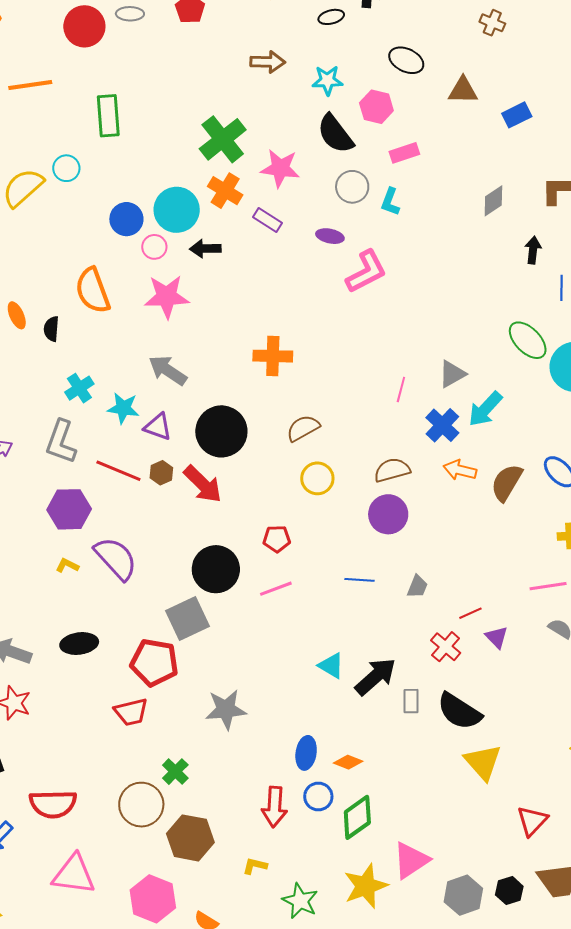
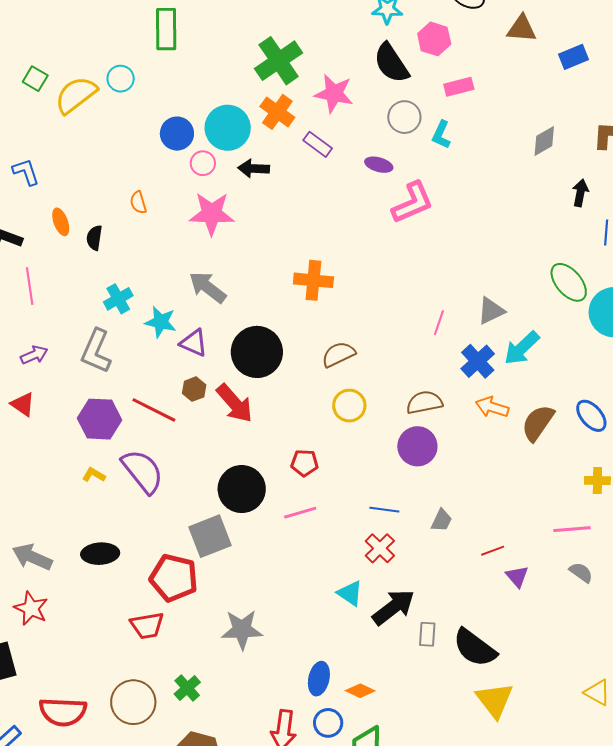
orange semicircle: (93, 291) -> (138, 202), size x0.5
red line: (118, 471) -> (154, 410), moved
red cross: (446, 647) -> (380, 548), moved
brown circle: (141, 805) -> (133, 702), moved

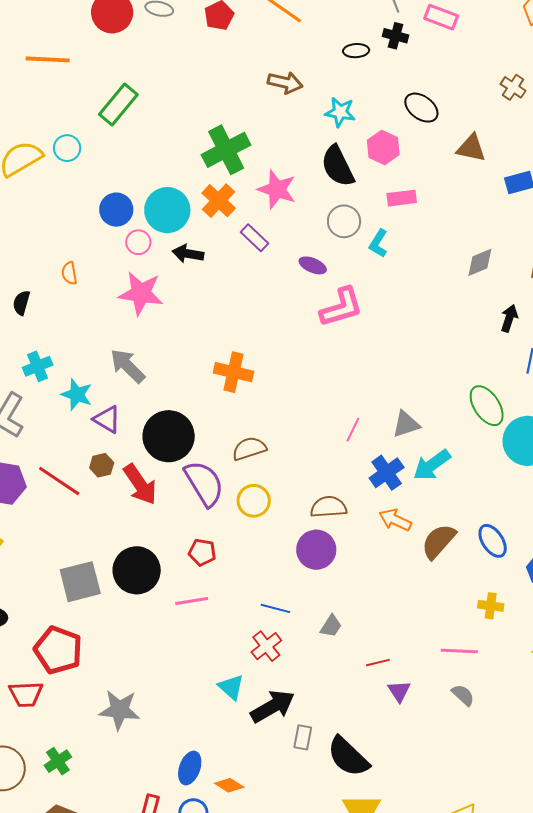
green rectangle: (166, 29) -> (118, 105), turned 33
purple semicircle: (143, 471) -> (204, 483), moved
gray square: (210, 536) -> (80, 582), moved

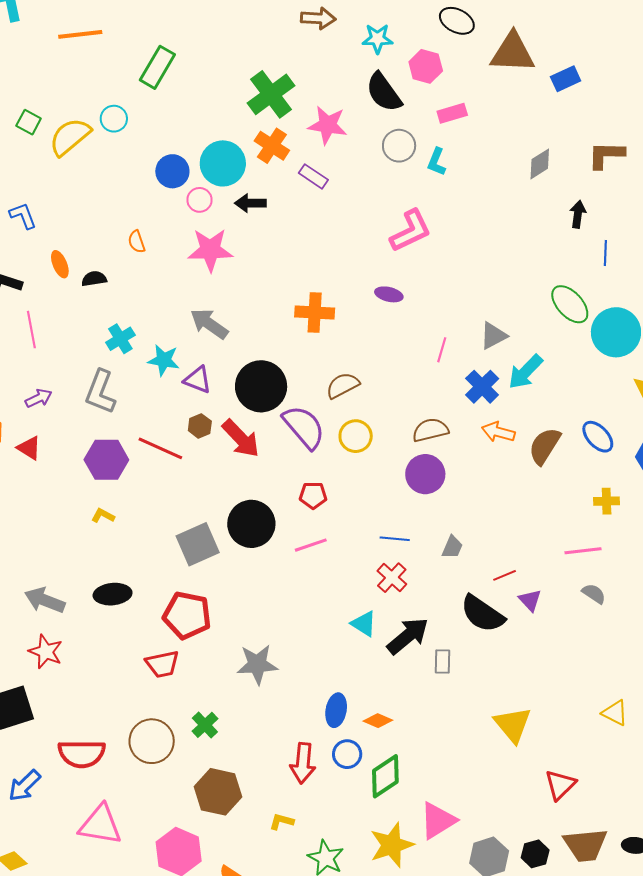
brown triangle: (471, 148) -> (513, 53), size x1.5
purple ellipse: (313, 265) -> (389, 294), moved
black semicircle: (21, 303) -> (94, 279), turned 75
black semicircle: (348, 757) -> (482, 614), moved

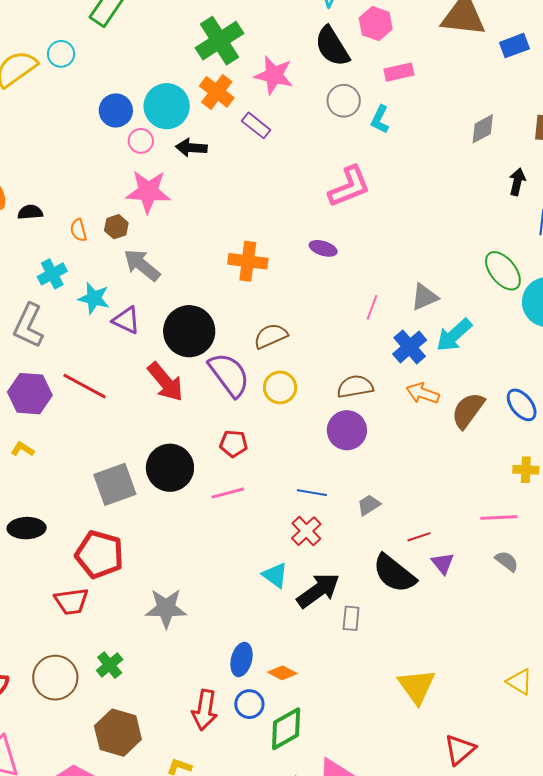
orange semicircle: (137, 242) -> (78, 230), moved
brown hexagon: (200, 426) -> (116, 227), moved
gray trapezoid: (452, 547) -> (369, 505), turned -150

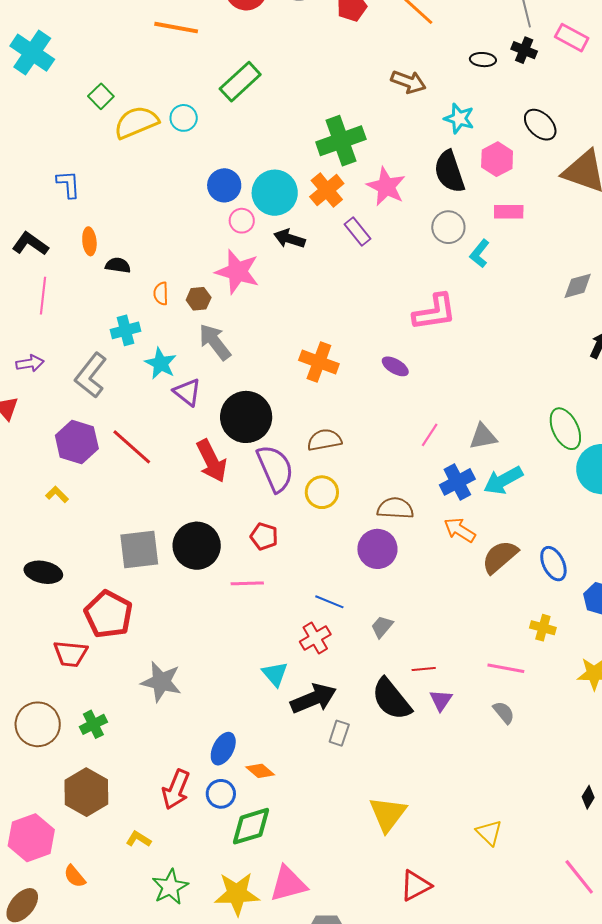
gray trapezoid: (369, 505) -> (382, 627), turned -30

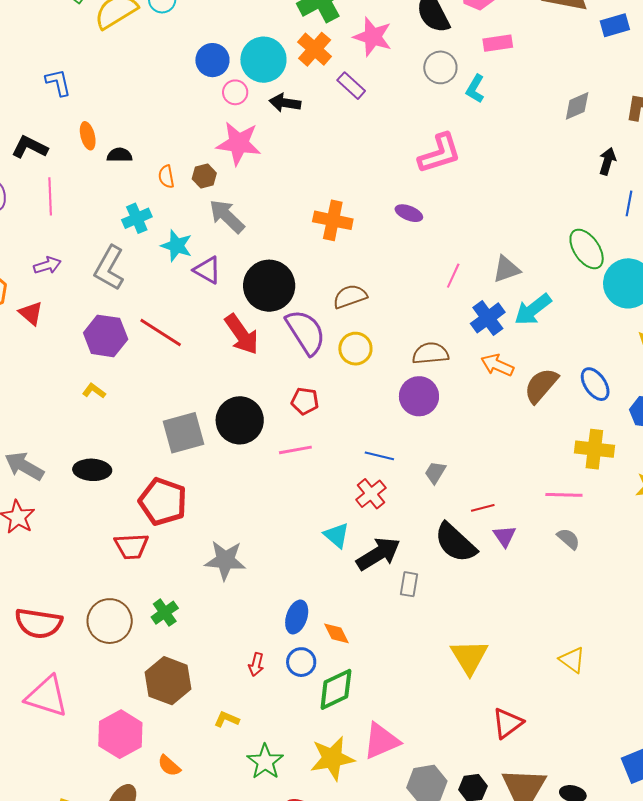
yellow cross: (543, 628) -> (594, 449), size x1.5
orange diamond: (260, 771) -> (336, 633), turned 32
red arrow: (176, 790) -> (256, 665), size x0.6

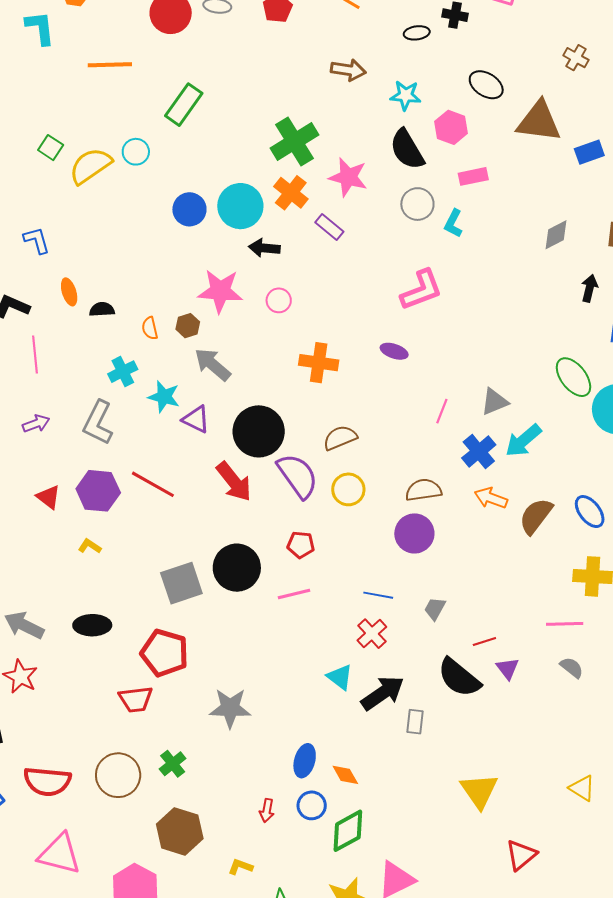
pink circle: (235, 92) -> (279, 300), moved
red triangle: (31, 313) -> (48, 497), moved

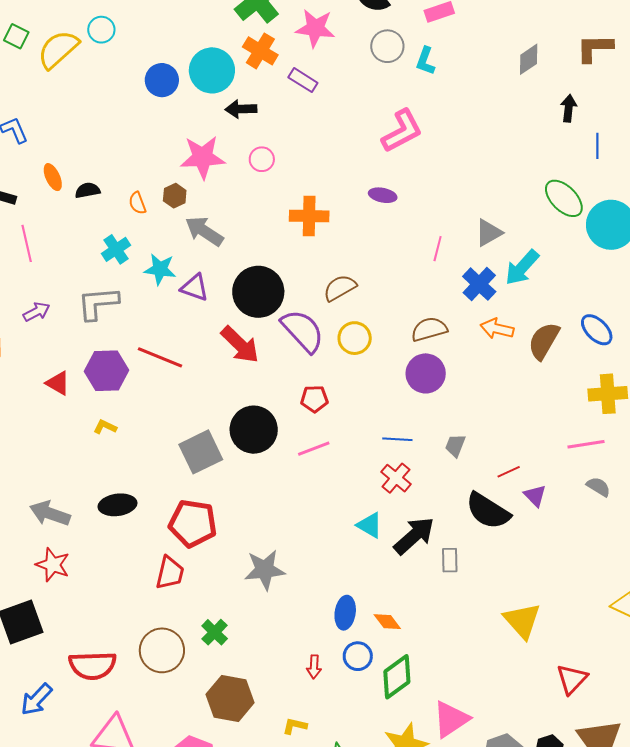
gray L-shape: (98, 423) -> (98, 303), turned 66
red trapezoid: (136, 699) -> (170, 573), turned -63

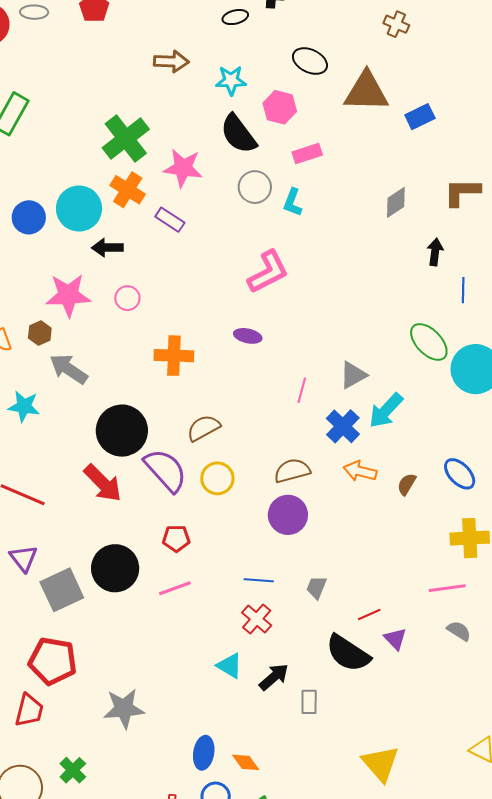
purple triangle: (195, 288) -> (23, 558), moved, turned 32
brown semicircle: (544, 341) -> (407, 484), size x0.6
black arrow: (414, 536) -> (274, 677), size x0.7

